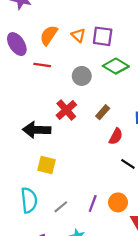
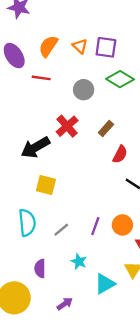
black arrow: (37, 130) -> (35, 147), turned -32

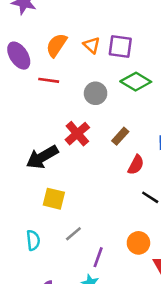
cyan semicircle: (27, 223) -> (33, 240), size x0.7
purple line: (95, 226) -> (98, 257), moved
gray line: (61, 230) -> (73, 234), moved

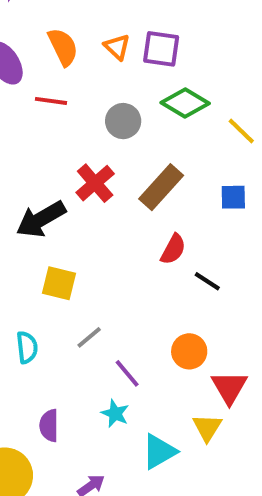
orange semicircle: (56, 45) -> (63, 47), turned 120
brown rectangle: (120, 136) -> (161, 187), size x1.6
red semicircle: (136, 165) -> (173, 249), moved
purple line: (98, 257) -> (127, 373), turned -60

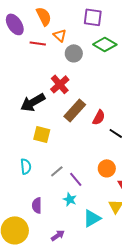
orange triangle: (117, 47) -> (60, 35), moved
brown rectangle: (161, 187) -> (75, 110), moved
gray line: (89, 337) -> (57, 171), moved

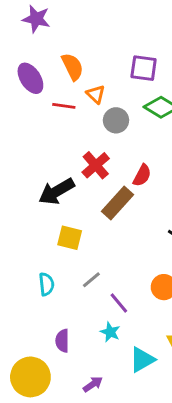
red semicircle: (99, 117) -> (142, 175), moved
gray line: (57, 171) -> (91, 280), moved

